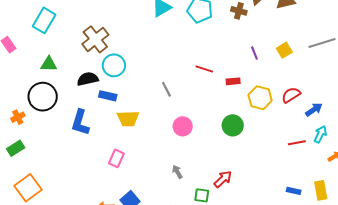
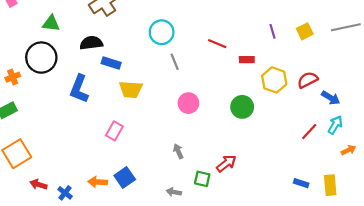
cyan circle: (114, 65) -> (162, 32), moved
blue arrow: (314, 110) -> (331, 98), turned 60
red line: (297, 143) -> (309, 132), turned -42

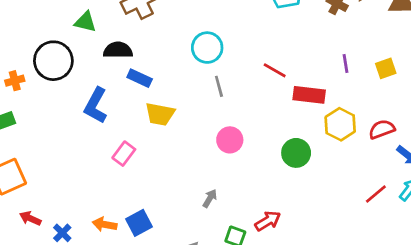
green triangle: (51, 23) -> (85, 22), moved
red rectangle: (247, 60) -> (309, 95), size x1.6
pink rectangle: (114, 131) -> (124, 154), moved
gray arrow: (178, 151) -> (210, 198), turned 48

